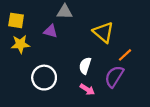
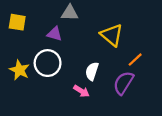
yellow star: (20, 44) -> (20, 70), moved, turned 30
white circle: (44, 78) -> (48, 63), moved
pink arrow: (87, 89) -> (81, 91), moved

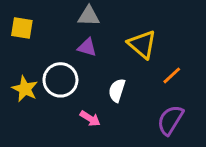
purple triangle: (55, 34) -> (87, 47), moved
purple semicircle: (123, 83) -> (170, 120), moved
pink arrow: (81, 91) -> (90, 119), moved

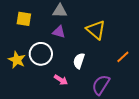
yellow square: (22, 28) -> (24, 19), moved
orange line: (172, 75) -> (123, 57), moved
purple semicircle: (170, 120) -> (101, 85), moved

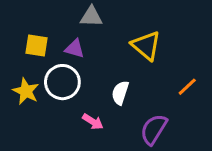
yellow square: (24, 19) -> (37, 46), moved
purple triangle: (59, 32) -> (75, 49), moved

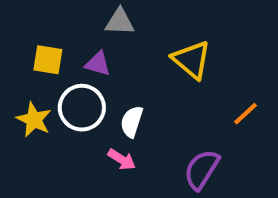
white semicircle: (120, 93) -> (132, 122), moved

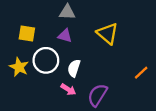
purple triangle: (98, 64) -> (65, 36), moved
orange line: (245, 114) -> (141, 73), moved
purple semicircle: (202, 169) -> (97, 95), moved

